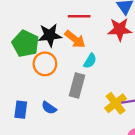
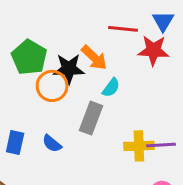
red line: (79, 16) -> (123, 29), moved
black star: (50, 35) -> (69, 69), moved
yellow cross: (116, 103) -> (139, 146), turned 30

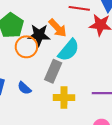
cyan semicircle: (111, 88) -> (69, 50), size x1.6
yellow cross: (139, 146) -> (64, 98), moved

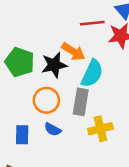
orange circle: (26, 47) -> (46, 100), moved

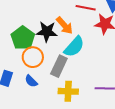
green pentagon: (20, 62) -> (23, 38), moved

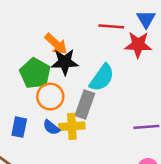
orange arrow: (65, 25) -> (56, 44), moved
yellow cross: (68, 91) -> (72, 126), moved

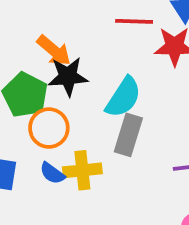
gray rectangle: (85, 105) -> (128, 135), moved

